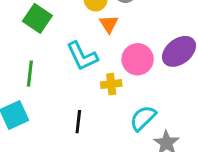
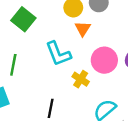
yellow cross: (111, 84) -> (81, 79), turned 35

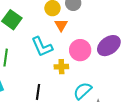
yellow cross: (81, 79) -> (61, 67), turned -32

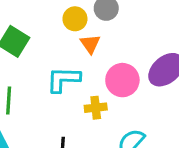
cyan L-shape: (42, 47) -> (63, 79), turned 120

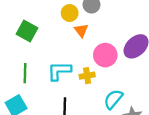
cyan L-shape: (63, 79) -> (59, 71), moved

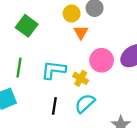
yellow cross: (87, 76) -> (81, 78), turned 32
cyan semicircle: (113, 99) -> (85, 103), moved

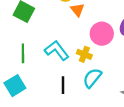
cyan L-shape: (54, 70) -> (57, 50), turned 55

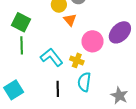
green line: (23, 53) -> (22, 45), moved
cyan semicircle: (92, 78) -> (84, 82), turned -30

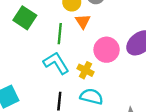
green line: (22, 45) -> (60, 34), moved
cyan semicircle: (84, 82) -> (92, 97), turned 90

